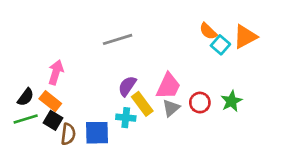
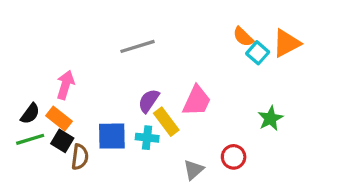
red circle: (200, 103) -> (234, 157), moved
gray triangle: (171, 108) -> (194, 170), moved
blue square: (97, 133) -> (112, 136), moved

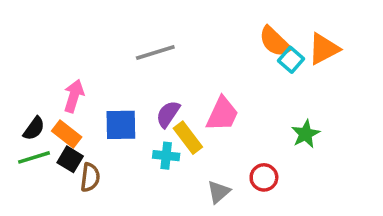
orange semicircle: (243, 37) -> (275, 42), size x1.4
blue square: (112, 136) -> (121, 125), moved

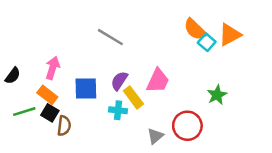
gray line: (155, 52) -> (110, 37), turned 48
black semicircle: (34, 129) -> (13, 76), moved
red circle: (264, 177) -> (187, 126), size x1.5

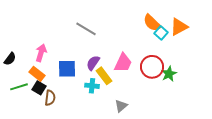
red circle: (187, 126) -> (152, 67), moved

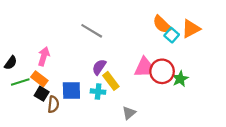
pink trapezoid: (123, 63) -> (144, 67), moved
blue square: (67, 69) -> (71, 91), moved
green line: (19, 87) -> (20, 82), moved

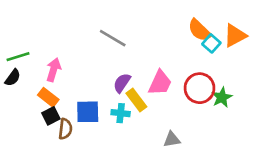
pink trapezoid: (144, 67) -> (160, 83), moved
green line: (20, 82) -> (18, 57), moved
black square: (42, 94) -> (51, 116), turned 32
gray triangle: (129, 113) -> (172, 139), moved, turned 32

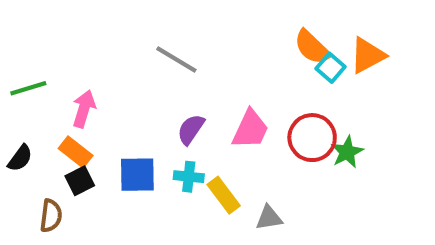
black semicircle: (13, 78) -> (20, 158), moved
yellow rectangle: (136, 100) -> (224, 195), moved
brown semicircle: (65, 129) -> (51, 216), moved

